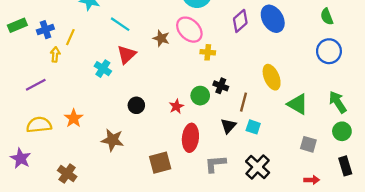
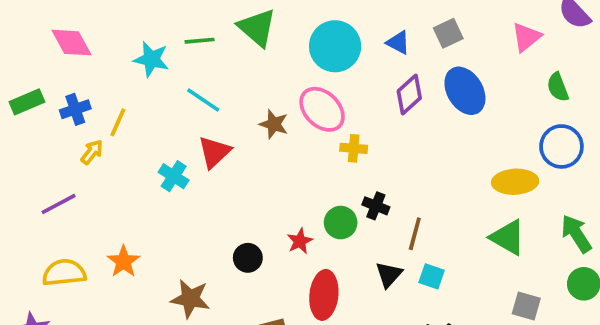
yellow arrow: (55, 54) -> (92, 152), turned 32
yellow ellipse: (272, 77) -> (515, 182), moved, turned -70
black circle: (136, 105) -> (248, 258), moved

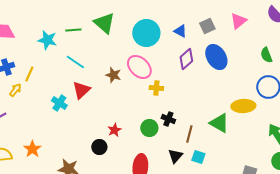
pink triangle: (526, 37) -> (238, 21), moved
green triangle: (508, 237) -> (219, 123), moved
red star: (300, 241) -> (114, 130), moved

